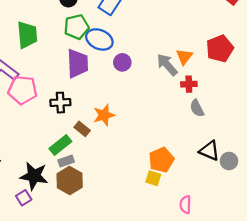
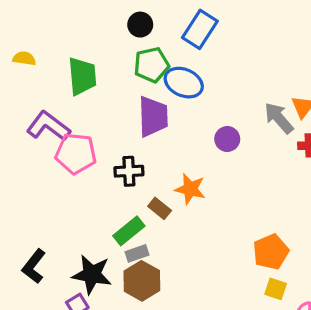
purple circle: (122, 62) -> (227, 139), moved
orange star: (104, 115) -> (190, 189), turned 30
yellow square: (153, 178) -> (276, 289), moved

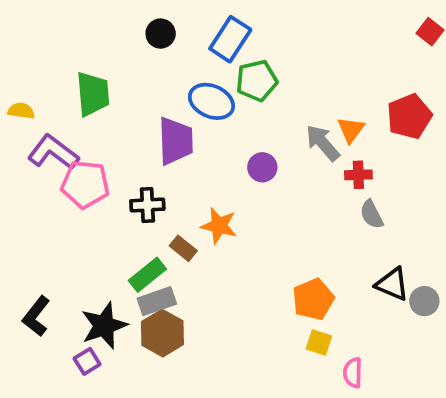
yellow semicircle: (24, 58) -> (21, 111), moved
green pentagon: (152, 65) -> (257, 81), moved
gray rectangle: (137, 253) -> (157, 301), size x1.4
black star: (92, 274) -> (104, 326), turned -30

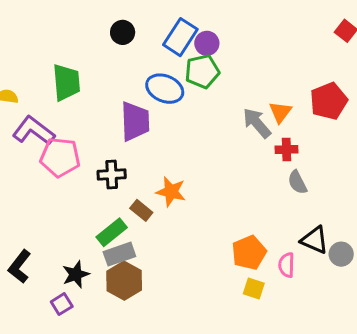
purple circle: (262, 167) -> (207, 43), moved
black star: (104, 326) -> (76, 274), size x0.7
pink semicircle: (353, 373) -> (286, 265), moved

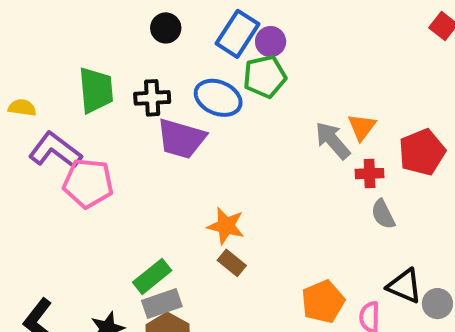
red pentagon: (329, 101) -> (422, 152), moved
purple trapezoid: (135, 121) -> (181, 139), turned 108
black cross: (112, 174) -> (152, 98), moved
brown rectangle: (141, 210) -> (232, 263), moved

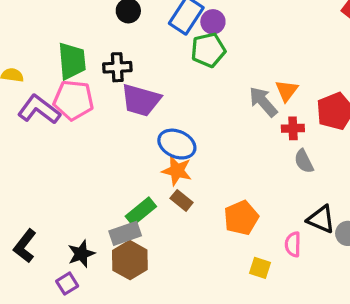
blue ellipse: (218, 98) -> (177, 144), moved
pink pentagon: (88, 183) -> (73, 100), moved
green rectangle: (152, 276) -> (141, 211), moved
orange pentagon: (323, 302) -> (241, 218), moved

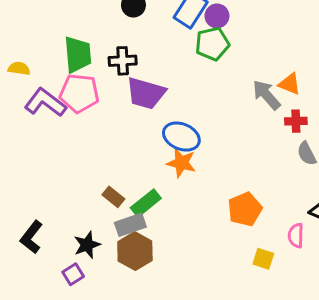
orange triangle: (287, 91) -> (290, 84), turned -45
brown rectangle: (182, 200) -> (113, 197), moved

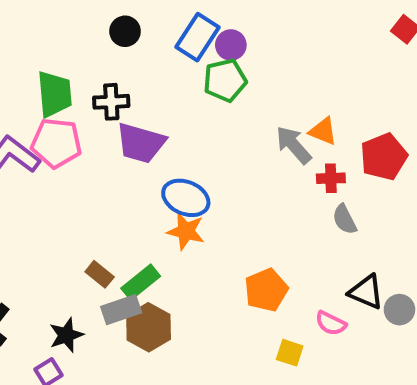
pink semicircle: (296, 236) -> (331, 323), turned -65
brown hexagon: (135, 251) -> (149, 327), moved

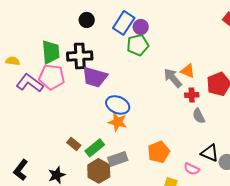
black cross: (111, 102) -> (80, 56), size x1.4
gray rectangle: (121, 310) -> (118, 159), moved

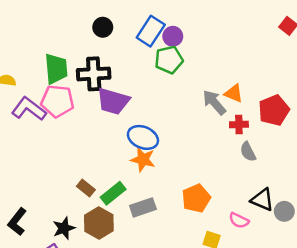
brown hexagon: (99, 171) -> (99, 223), moved

